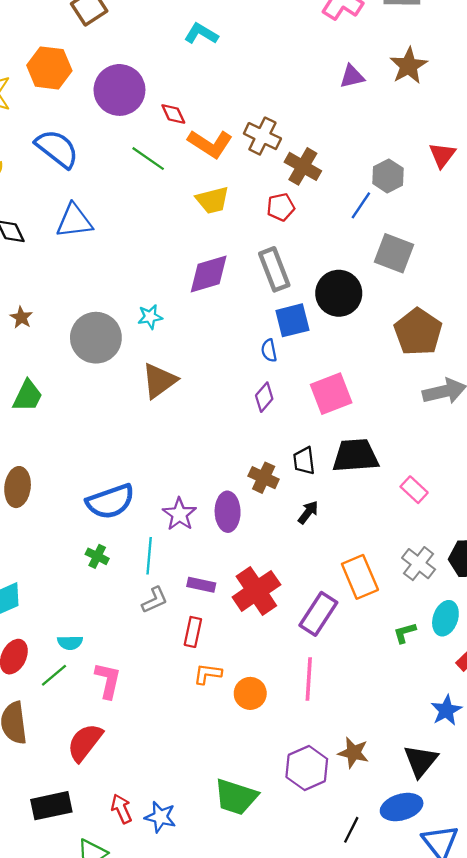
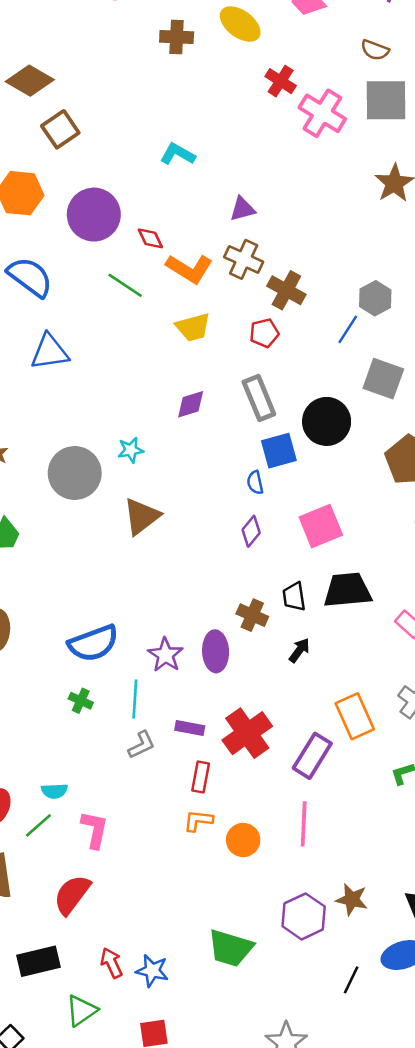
purple triangle: (352, 76) -> (242, 209), moved
purple diamond: (209, 274) -> (191, 404), size x0.7
red rectangle: (193, 632) -> (201, 777), moved

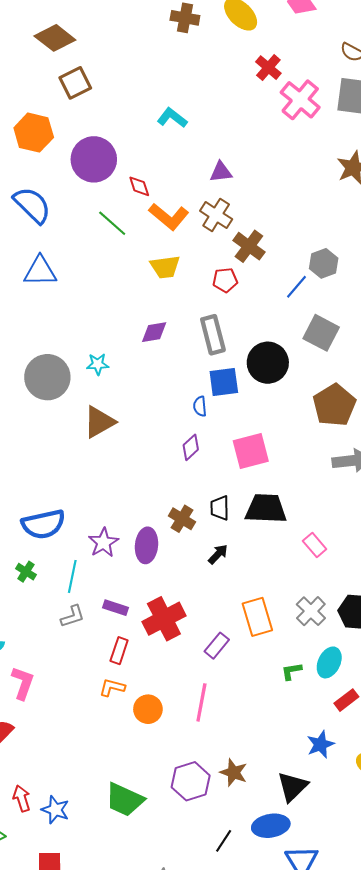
purple rectangle: (312, 756) -> (217, 646), size x0.7

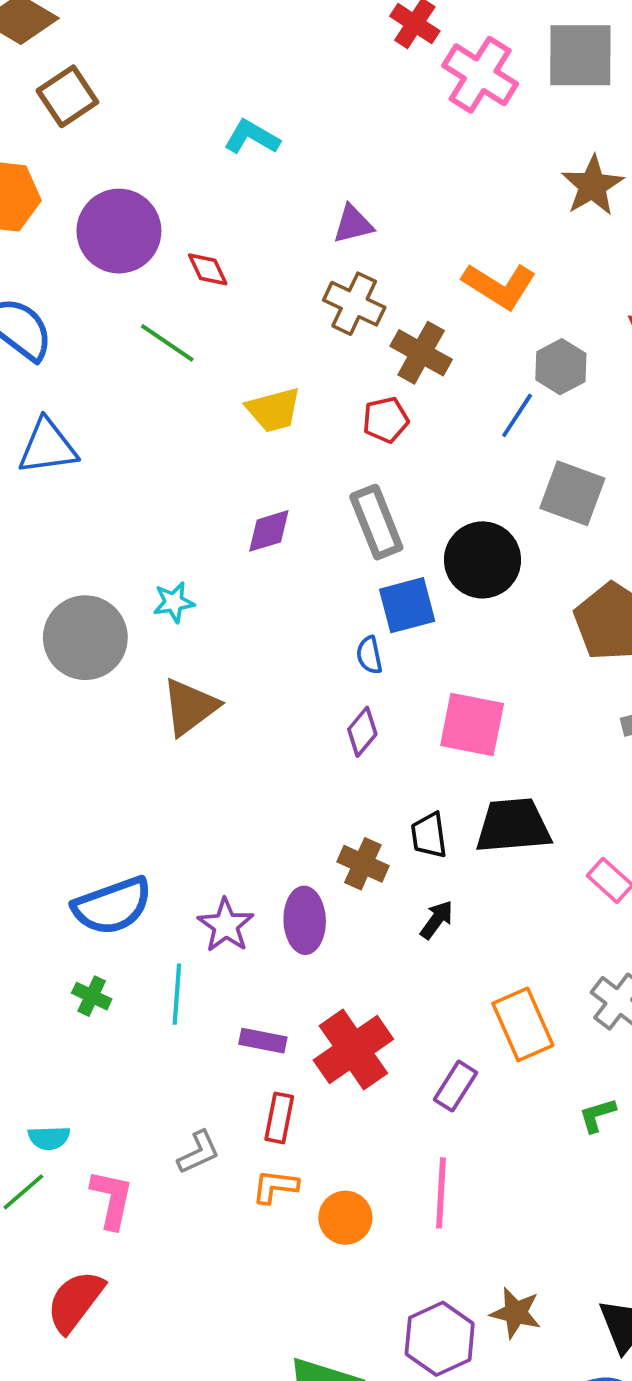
orange L-shape: (169, 216) -> (499, 286), moved
pink square: (251, 451) -> (472, 725), turned 33
gray L-shape: (73, 616) -> (199, 1152), moved

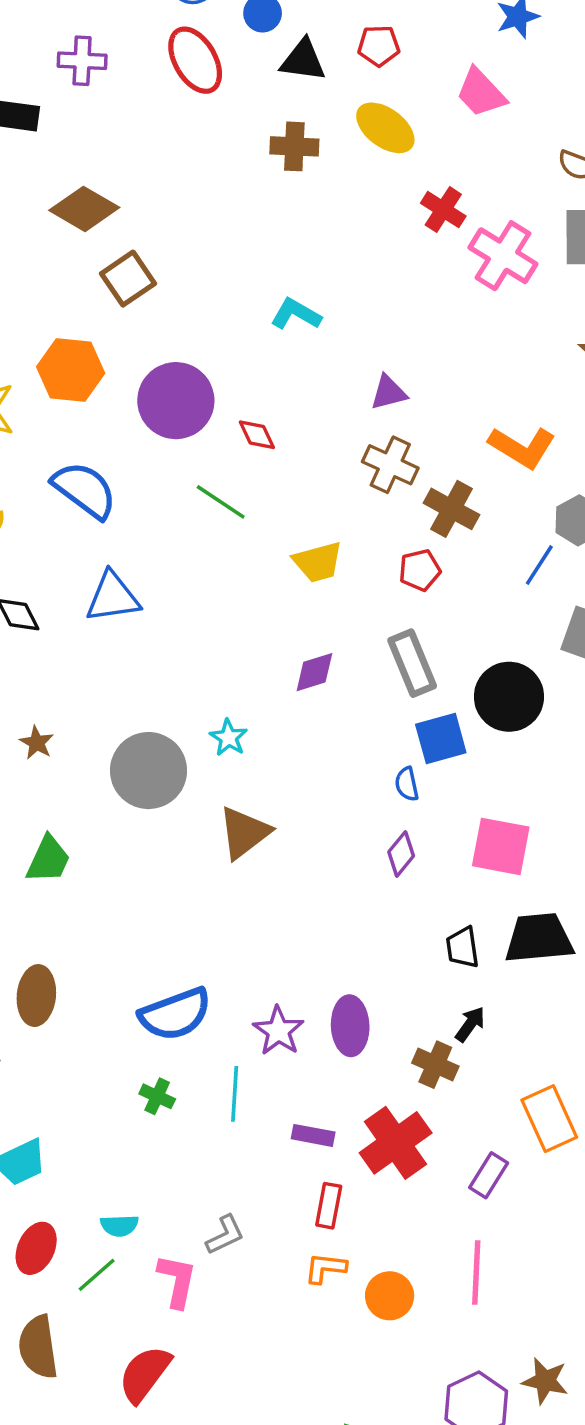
cyan star: (174, 602) -> (229, 738), turned -30
brown cross: (363, 864) -> (435, 1065), moved
gray L-shape: (199, 1152) -> (225, 1235), moved

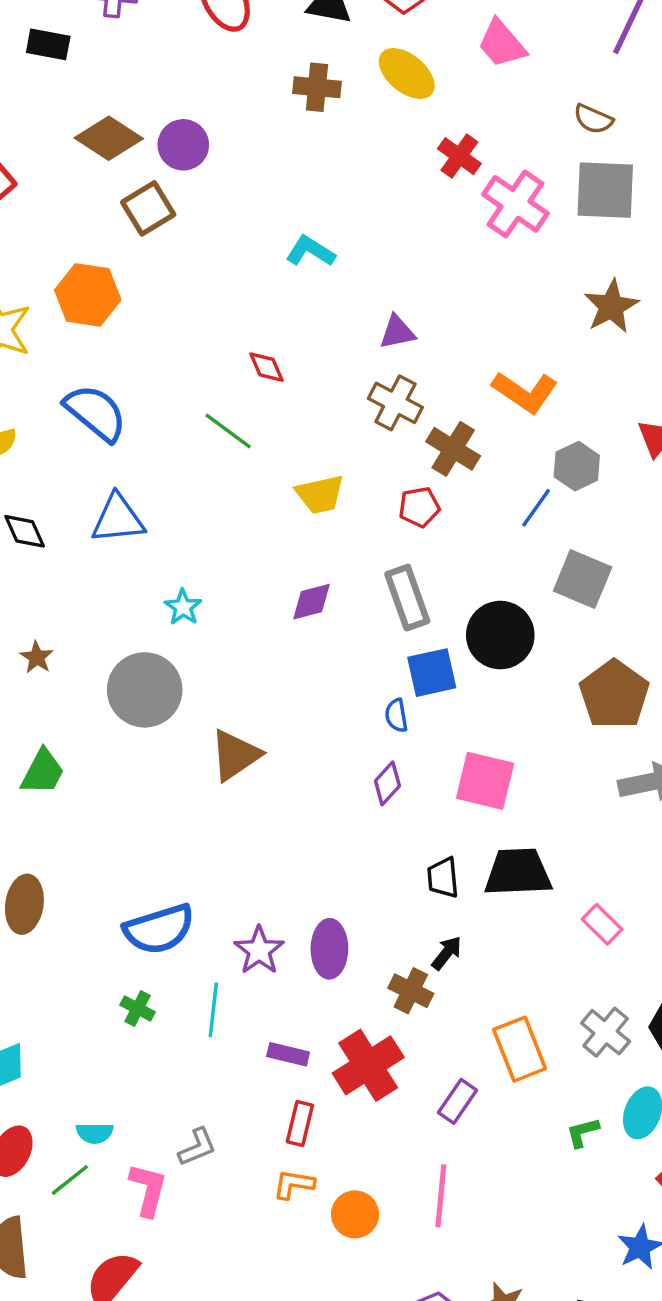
purple circle: (176, 401) -> (183, 145), moved, size x0.7
cyan star: (229, 738) -> (183, 607), moved

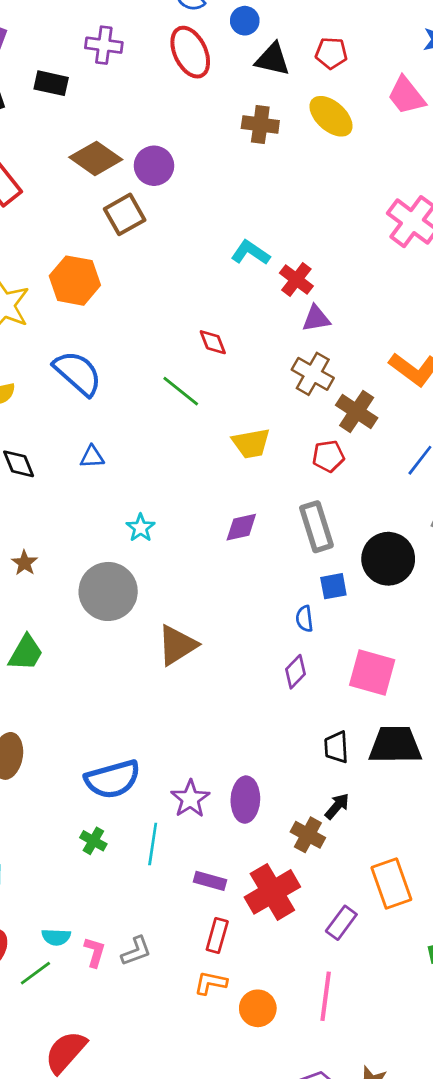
red cross: (459, 156) -> (296, 279), moved
blue triangle: (118, 519) -> (92, 457), size x0.6
blue square: (432, 673) -> (333, 586), size x0.7
pink L-shape: (148, 1190) -> (95, 952), moved, size x0.7

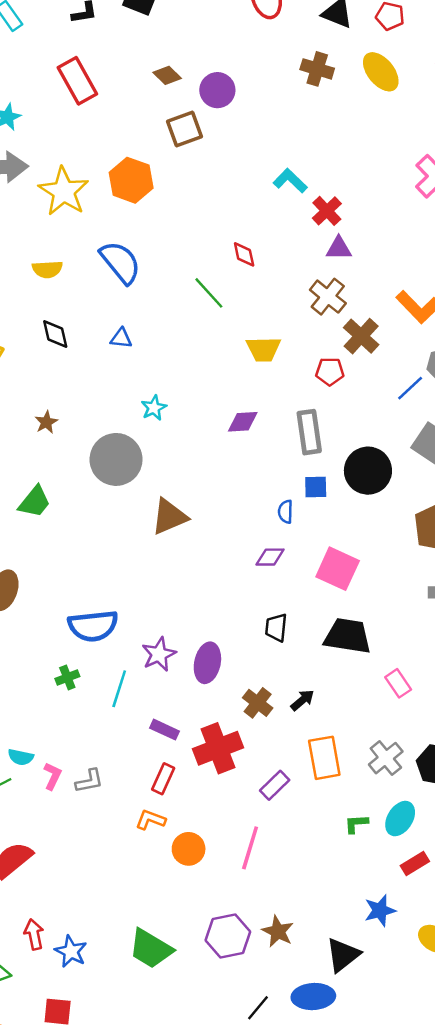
brown diamond: (96, 158) -> (167, 75), size x0.6
purple diamond: (296, 672) -> (270, 557), turned 36
black trapezoid: (336, 747) -> (276, 628), moved
black arrow: (337, 806) -> (302, 700), moved
green cross: (93, 841) -> (67, 677), turned 30

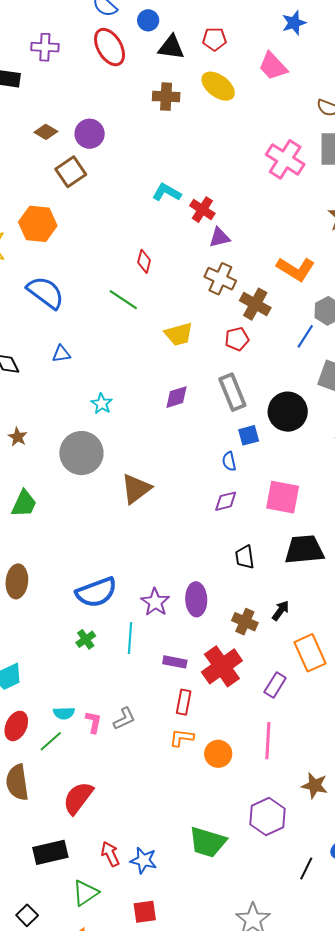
red diamond: (244, 254) -> (144, 261), turned 40
brown star: (278, 931) -> (315, 786), moved

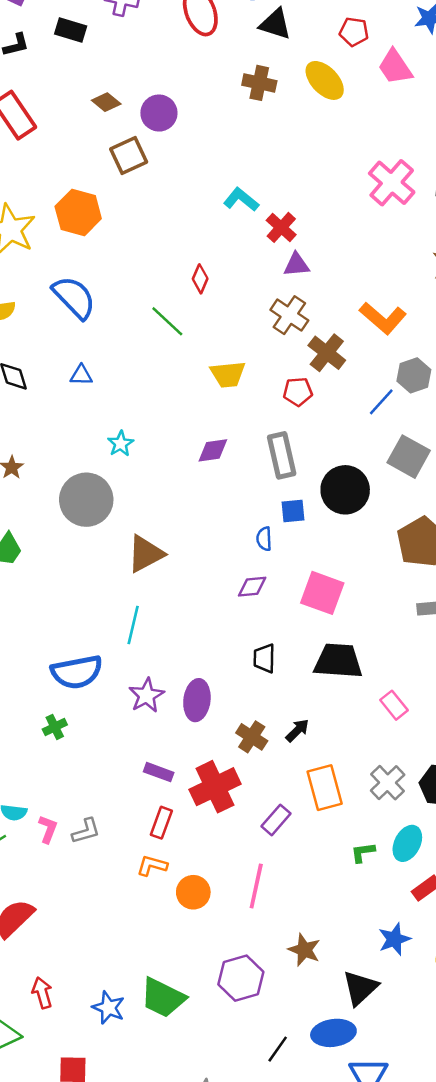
red pentagon: (214, 39) -> (354, 32), moved
cyan line: (130, 638) -> (133, 625), moved
blue star: (143, 860) -> (109, 1008), moved

